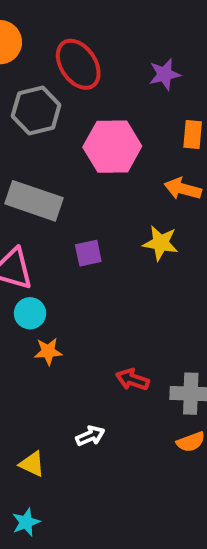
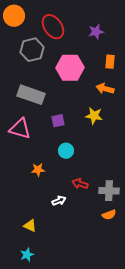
cyan circle: (30, 313) -> (66, 151), moved
white arrow: (90, 436) -> (59, 201), moved

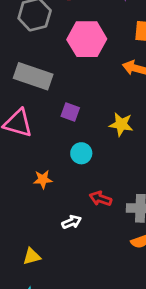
yellow star: (94, 116) -> (121, 124), moved
purple square: (58, 121) -> (70, 112), turned 32
yellow triangle: (30, 226) -> (32, 256), turned -40

